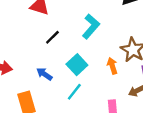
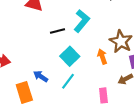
black line: (52, 37) -> (58, 31), moved, turned 32
blue arrow: (44, 74) -> (41, 76), moved

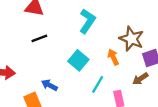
black line: (58, 31) -> (39, 38), moved
cyan line: (68, 81) -> (98, 84), moved

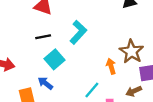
cyan L-shape: (87, 21) -> (78, 32), moved
cyan square: (78, 60) -> (54, 59), moved

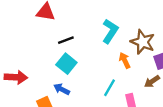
cyan L-shape: (78, 32) -> (110, 31), moved
black line: (43, 37) -> (66, 40), moved

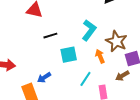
cyan square: (66, 64) -> (69, 55), moved, turned 36
blue arrow: (62, 89) -> (44, 78), turned -64

